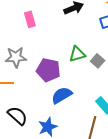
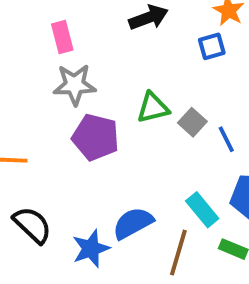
gray star: (16, 57) -> (75, 85), moved
blue semicircle: (62, 95) -> (133, 223), moved

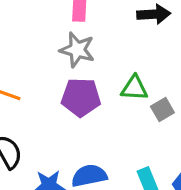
purple pentagon: (96, 137) -> (81, 97), turned -30

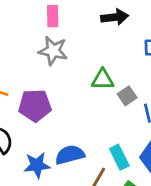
purple pentagon: (81, 97) -> (35, 105), moved

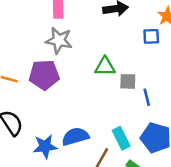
gray square: (127, 96) -> (128, 81), turned 36
purple pentagon: (35, 105) -> (44, 75), moved

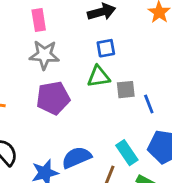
blue square: (151, 36) -> (106, 48), moved
purple pentagon: (44, 75) -> (53, 98), moved

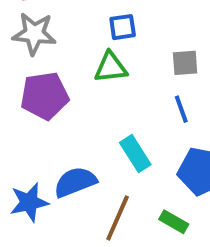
gray square: (126, 90) -> (185, 63), moved
cyan rectangle: (127, 153) -> (135, 154), moved

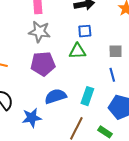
cyan rectangle: (135, 154) -> (87, 96), turned 48
blue semicircle: (75, 182) -> (56, 96), moved

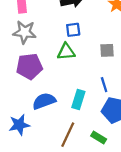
blue line: (112, 75) -> (104, 85), moved

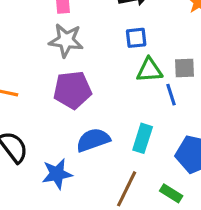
green triangle: (66, 52) -> (149, 70), moved
blue line: (104, 85) -> (171, 95), moved

